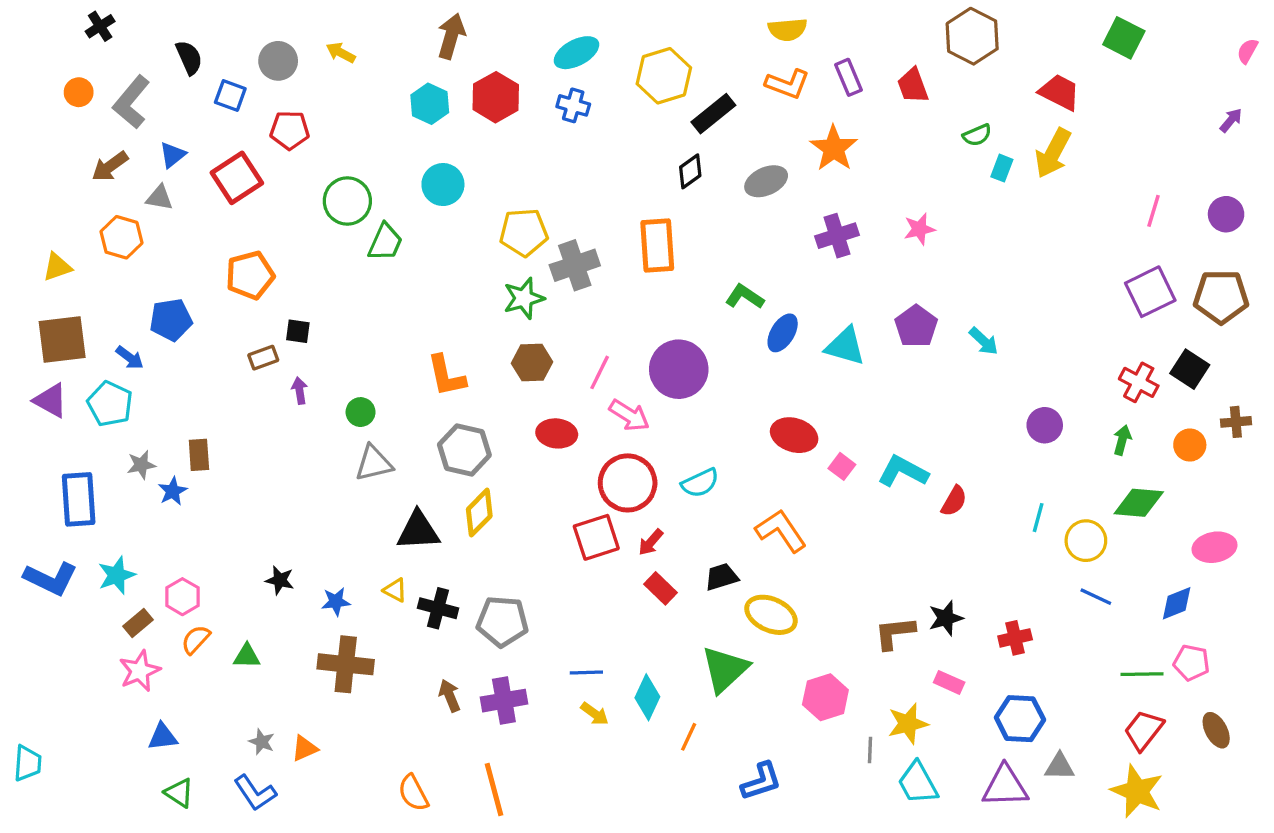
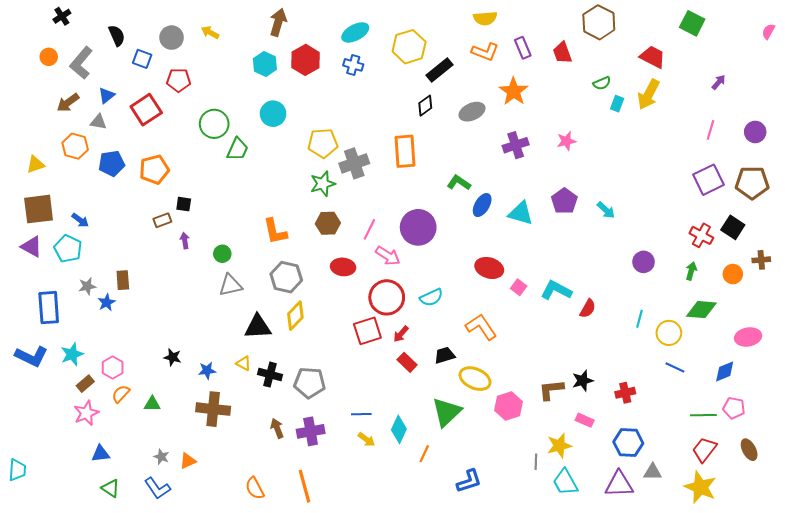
purple arrow: (1231, 120) -> (719, 82), moved
blue pentagon: (171, 320) -> (112, 163), moved
pink hexagon: (825, 697) -> (509, 406), moved

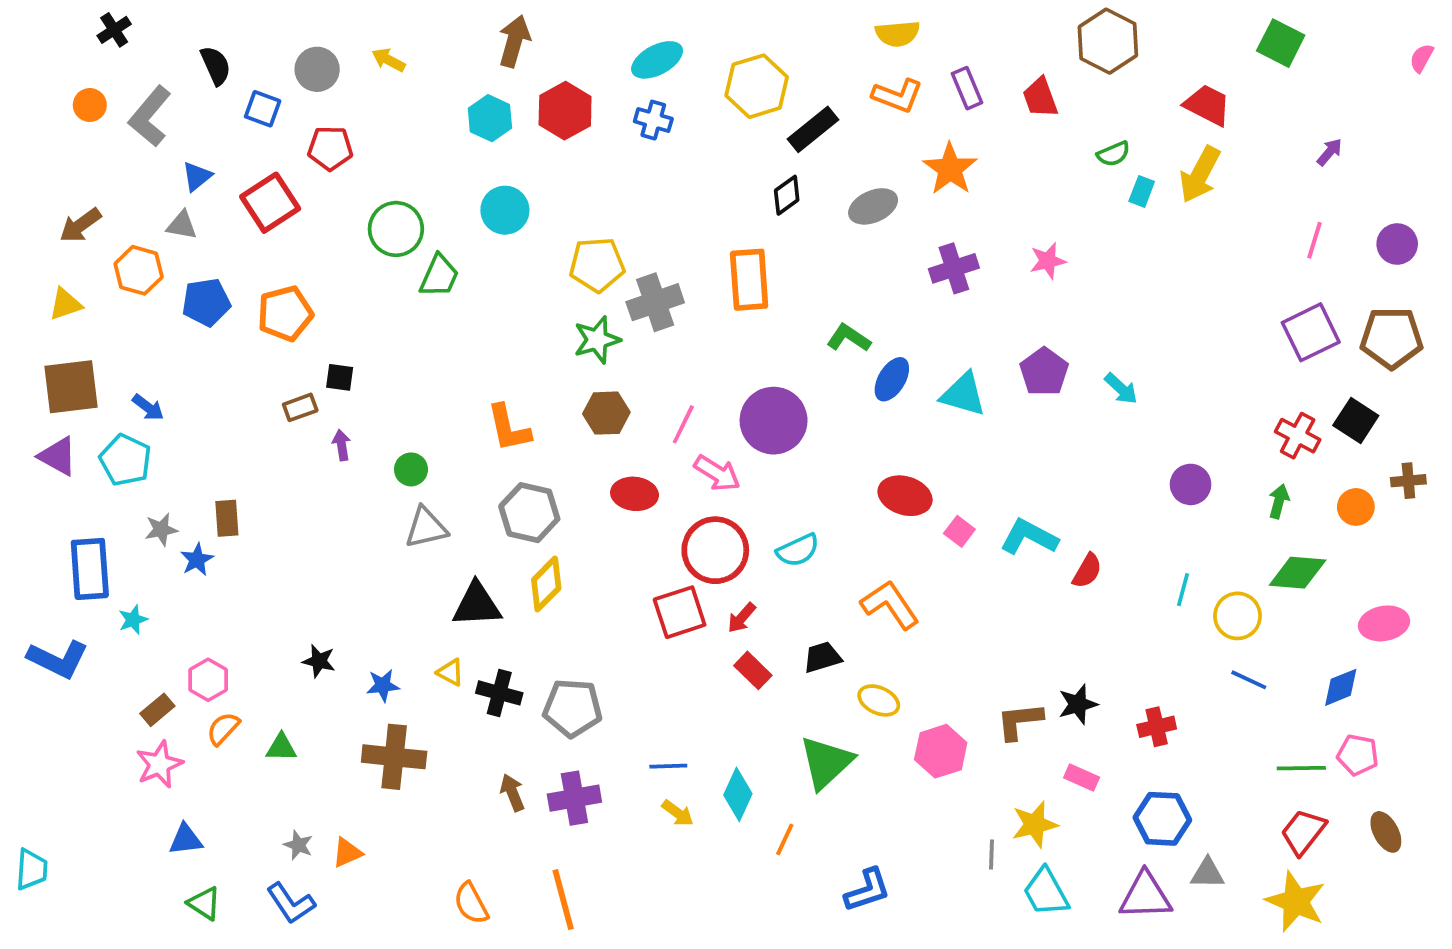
brown arrow: (68, 103) -> (80, 225), moved
cyan star: (72, 354) -> (133, 620), moved, size x0.7
yellow ellipse: (475, 379) -> (879, 700), size x0.7

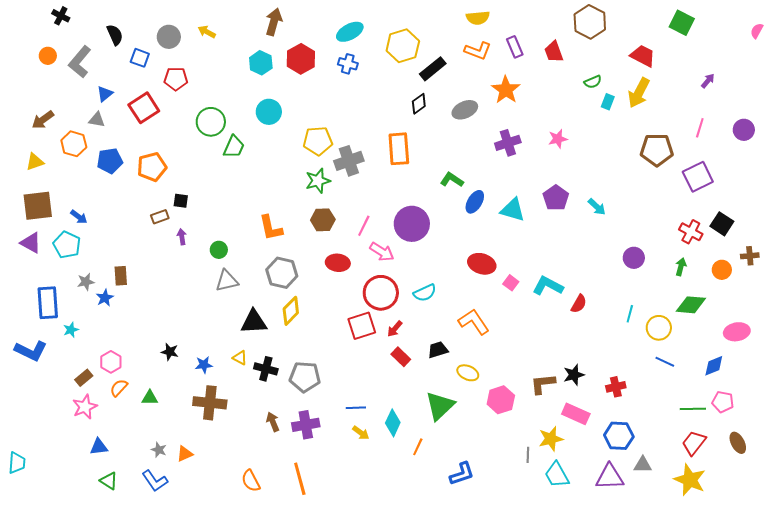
black cross: (114, 30) -> (61, 16), turned -30
brown pentagon: (1392, 338) -> (657, 150), moved
pink rectangle: (1082, 777) -> (576, 414), size x1.5

